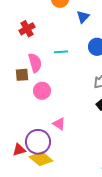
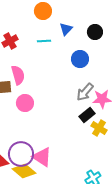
cyan line: (61, 52) -> (44, 41), moved
pink triangle: (59, 124) -> (42, 157), moved, size x1.5

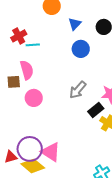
cyan line: (44, 41) -> (33, 45), moved
blue circle: (80, 59) -> (81, 49), moved
gray arrow: (85, 92) -> (78, 90), moved

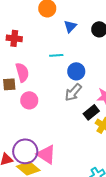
red cross: (19, 36) -> (14, 38), turned 35
cyan line: (33, 45) -> (56, 55), moved
blue circle: (81, 49) -> (76, 71), moved

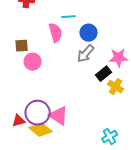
pink semicircle: (22, 72) -> (56, 33), moved
pink circle: (29, 100) -> (33, 62), moved

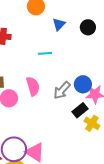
pink semicircle: (56, 33) -> (33, 86), moved
blue circle: (89, 33) -> (83, 84), moved

